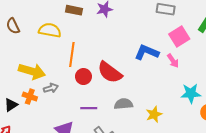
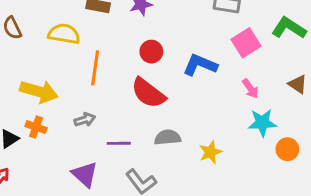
pink arrow: (173, 61) -> (250, 89), moved
red circle: (83, 77) -> (151, 52), moved
gray arrow: (51, 88) -> (85, 120), moved

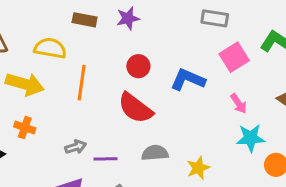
yellow arrow: (39, 92) -> (25, 84), moved
gray arrow: (85, 120) -> (76, 147), moved
orange cross: (36, 127) -> (25, 127), moved

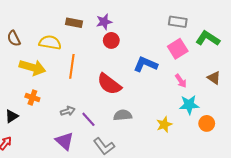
gray rectangle: (215, 18) -> (178, 22), moved
red circle: (138, 66) -> (111, 40), moved
purple line: (106, 159) -> (88, 119), turned 49
yellow star: (198, 168) -> (164, 124), moved

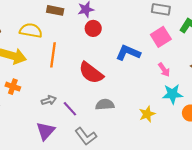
purple triangle: (65, 141) -> (46, 131), turned 30

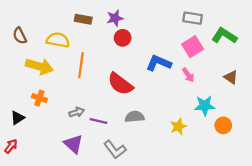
pink arrow: (164, 70) -> (188, 75), moved
purple line: (70, 109) -> (98, 121), turned -35
purple triangle: (46, 131) -> (73, 144), turned -30

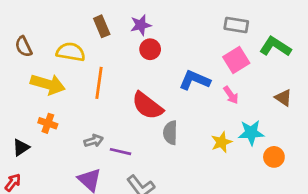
brown rectangle: (83, 19) -> (102, 26), turned 56
gray semicircle: (135, 117) -> (170, 133), moved, turned -84
yellow star: (178, 126) -> (221, 142), moved

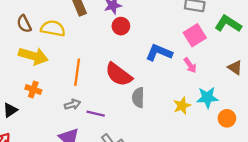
brown semicircle: (24, 47) -> (24, 24), moved
orange line: (99, 83) -> (77, 72), moved

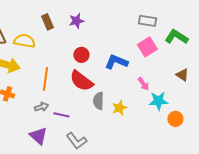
red circle: (121, 26) -> (81, 55), moved
pink arrow: (190, 65) -> (143, 84), moved
yellow star: (182, 106) -> (119, 108), moved

